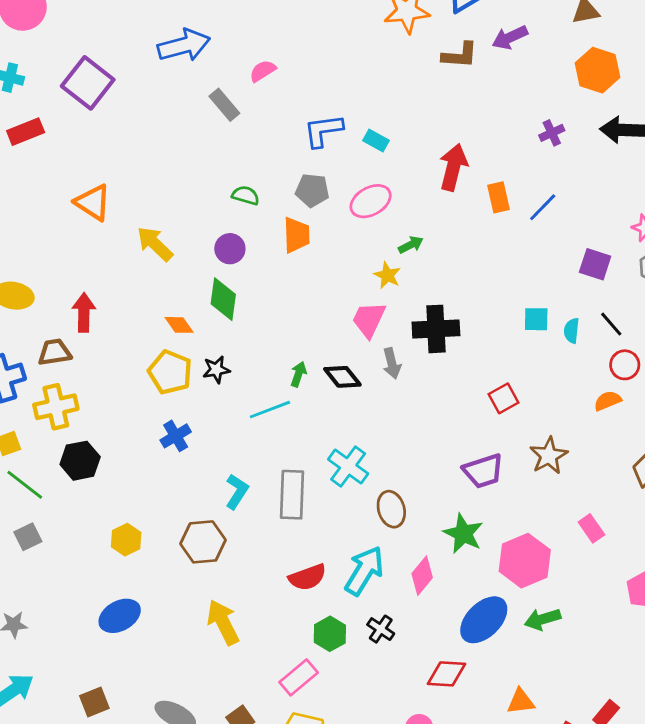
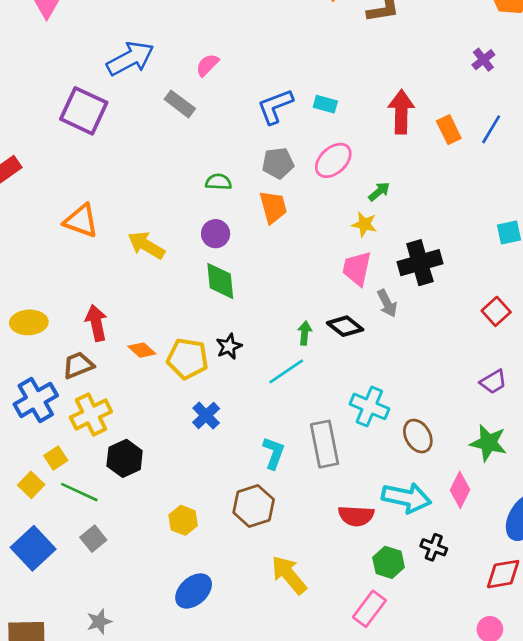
purple square: (88, 83) -> (84, 111), moved
orange diamond: (179, 325) -> (142, 350), moved
purple trapezoid: (483, 471) -> (493, 382), size x0.7
cyan arrow: (364, 571) -> (406, 498), turned 84
red semicircle: (307, 577) -> (356, 516), turned 36

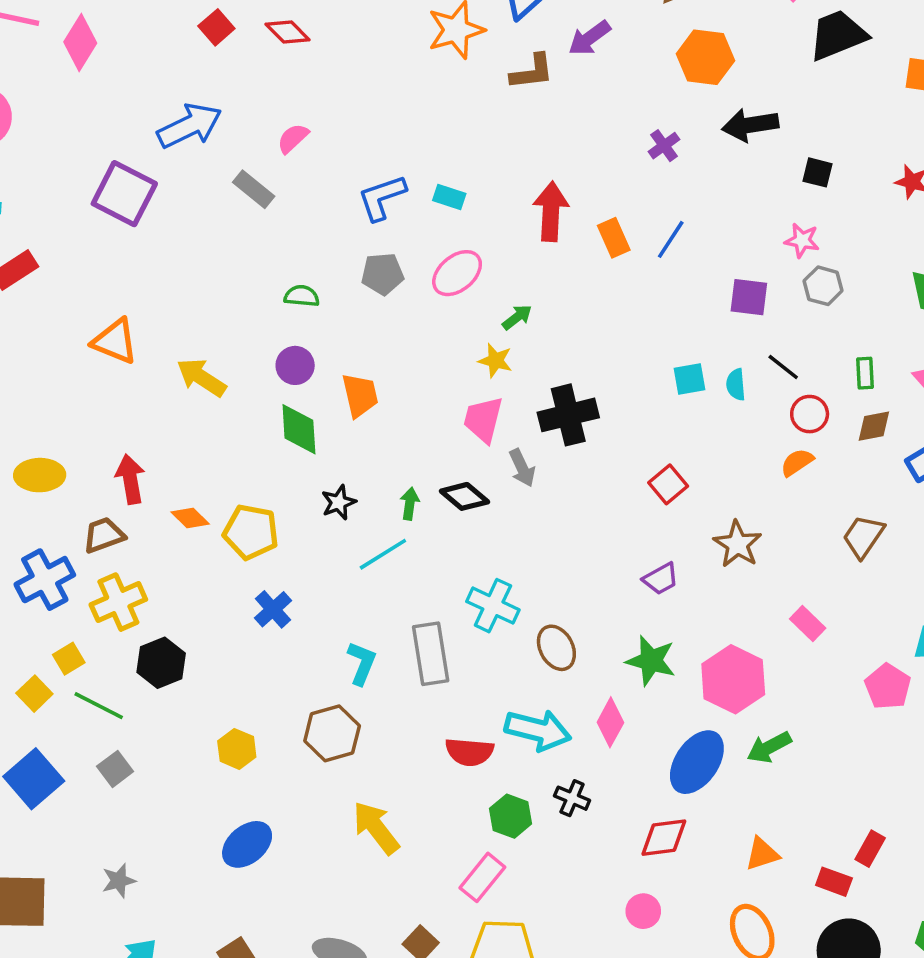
orange trapezoid: (273, 207) -> (360, 395), moved
black star: (229, 346) -> (339, 502), moved

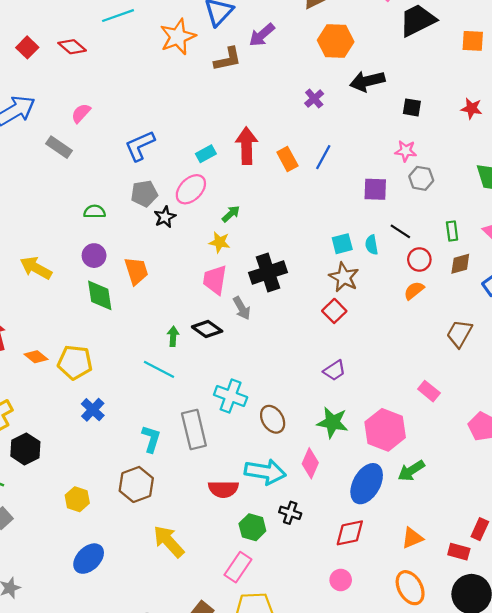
cyan rectangle: (449, 197) -> (206, 154), moved, turned -42
black star: (339, 502) -> (165, 217), moved
brown star: (738, 544) -> (344, 277), moved
cyan line: (383, 554) -> (159, 369), turned 64

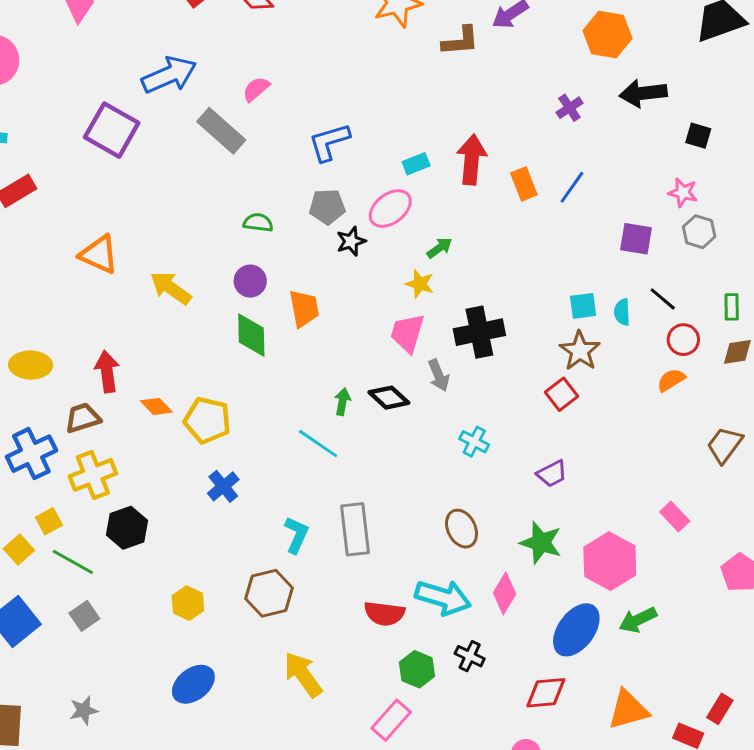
gray rectangle: (59, 147) -> (221, 131), size x1.4
cyan cross: (231, 396) -> (474, 442), moved, size x0.7
orange triangle: (412, 538) -> (628, 710), size x1.4

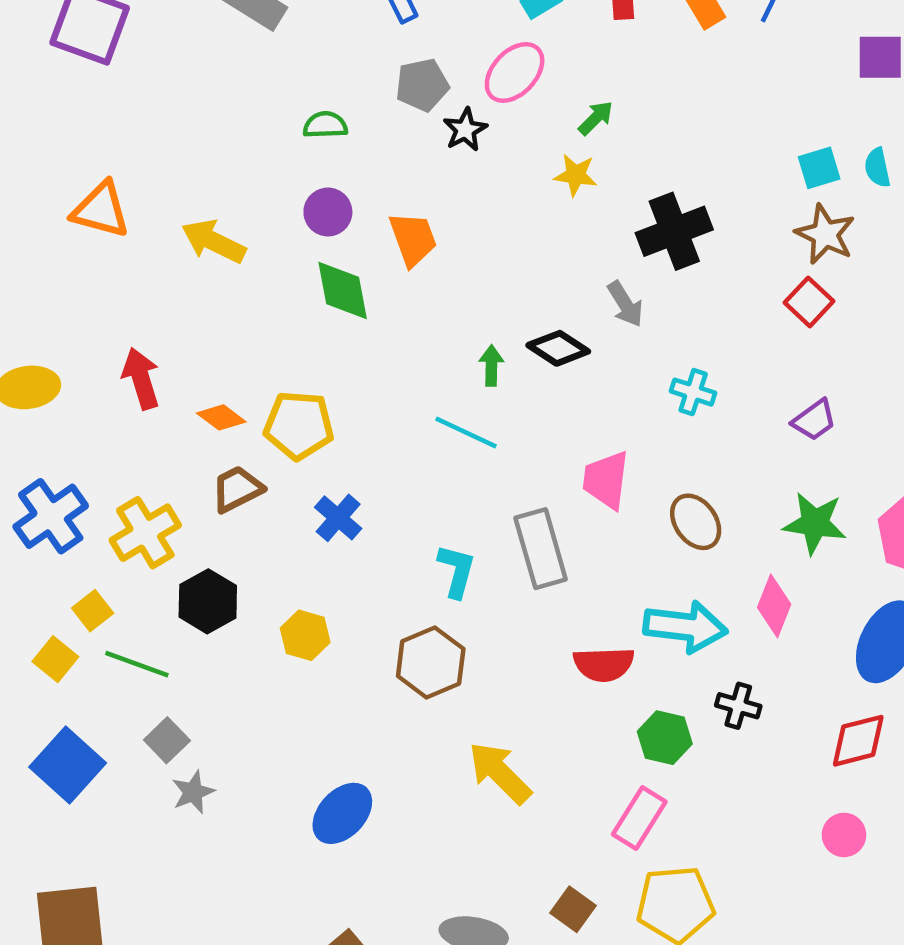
pink trapezoid: (407, 333) -> (606, 480), moved
brown trapezoid: (83, 418) -> (237, 489), moved
yellow hexagon: (188, 603) -> (305, 635), moved
gray star: (84, 710) -> (193, 792), moved

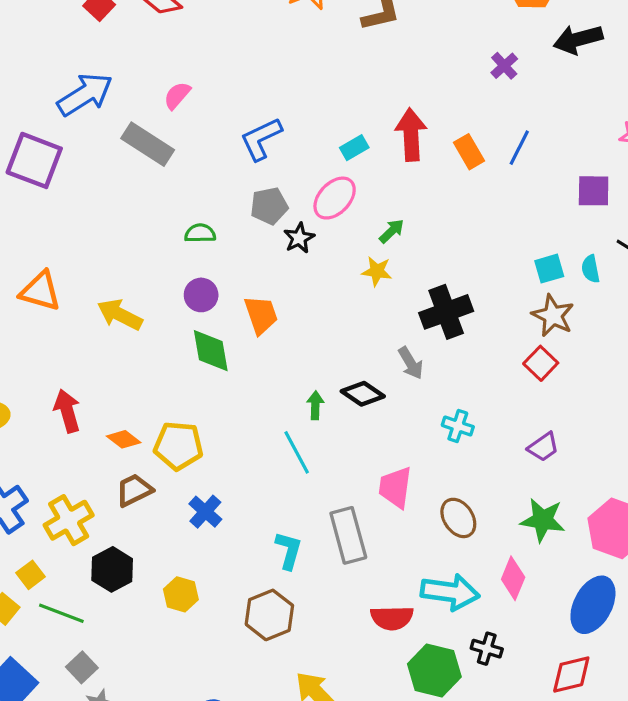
cyan line: (466, 433) -> (297, 452), turned 36
green hexagon: (665, 738) -> (434, 670), size x1.4

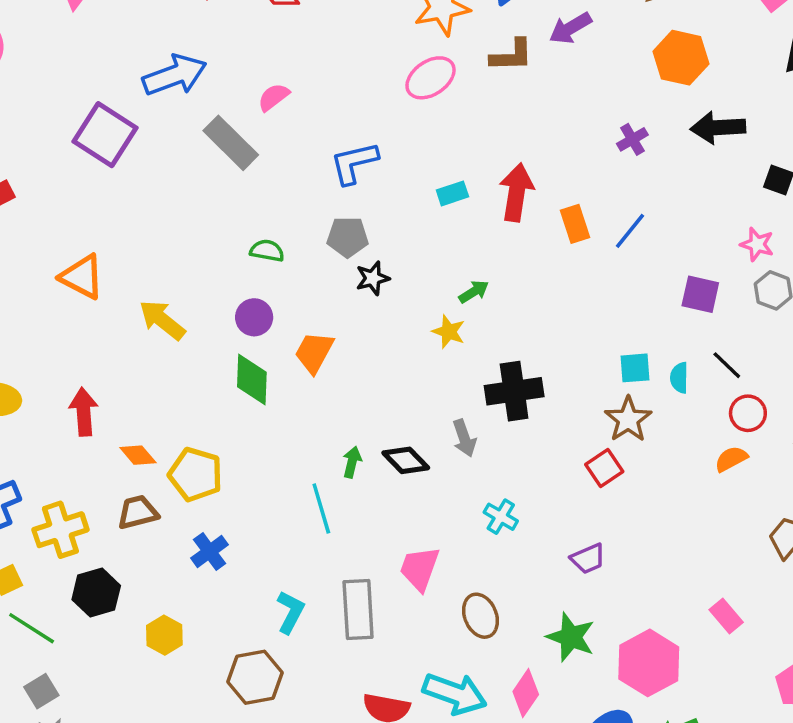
pink ellipse: (335, 198) -> (431, 78), moved
orange trapezoid: (261, 315) -> (314, 352), turned -144

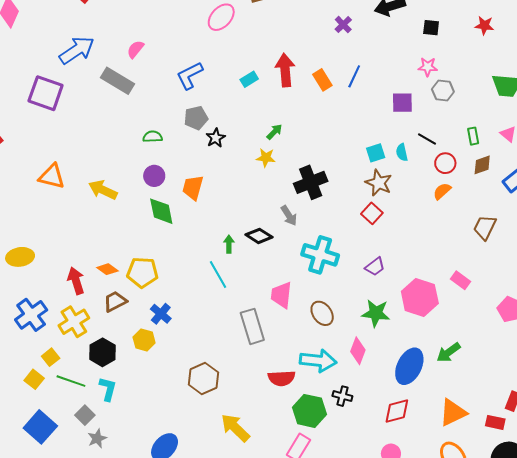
red arrow: (84, 412) -> (76, 281), moved
cyan cross: (501, 517) -> (320, 255), size x1.8
cyan L-shape: (290, 612) -> (108, 389), moved
yellow hexagon: (164, 635) -> (144, 340), moved
pink hexagon: (649, 663) -> (420, 297), moved

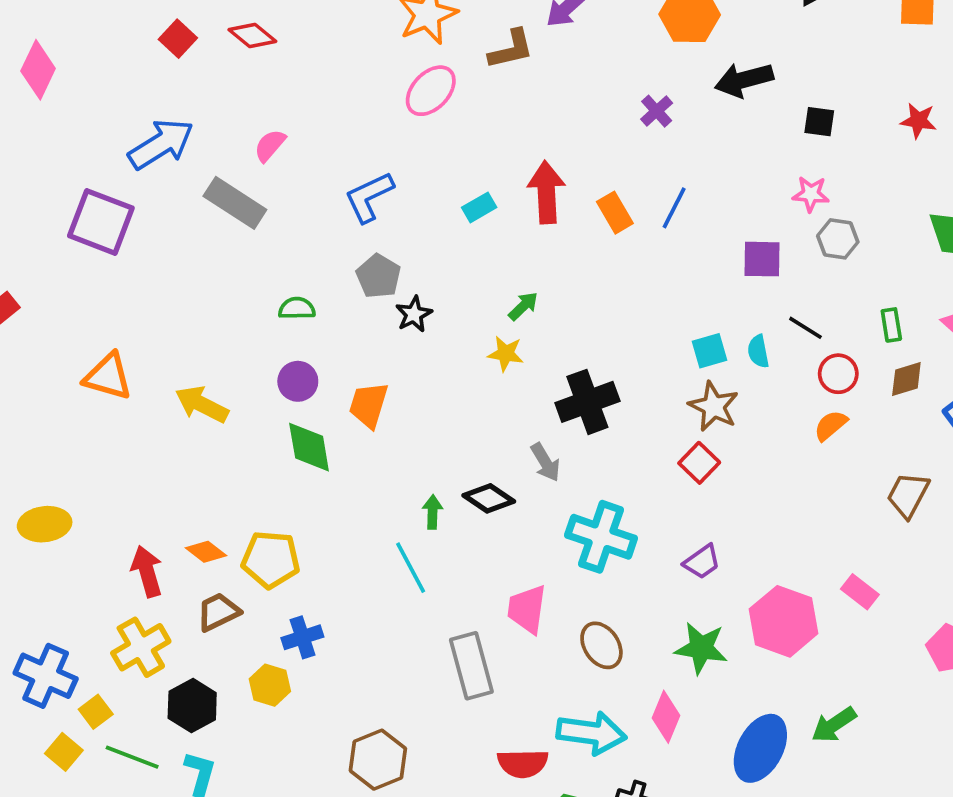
gray pentagon: (196, 118) -> (378, 276), turned -30
blue cross: (161, 314) -> (302, 637), turned 30
blue cross: (31, 315) -> (46, 676), moved, turned -32

